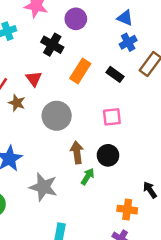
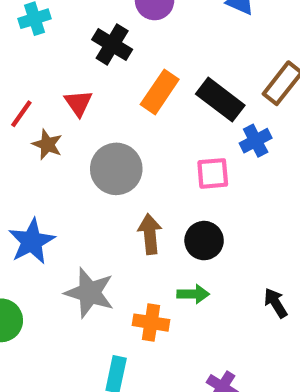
blue cross: (128, 42) -> (256, 141), moved
black rectangle: (115, 74) -> (220, 100), size x1.5
green arrow: (88, 177) -> (193, 294), moved, turned 56
orange cross: (127, 210) -> (151, 323), moved

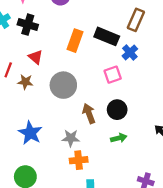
black cross: (112, 44) -> (28, 25), moved
gray star: (90, 293) -> (71, 138), moved, size x0.7
orange cross: (151, 323) -> (79, 160), moved

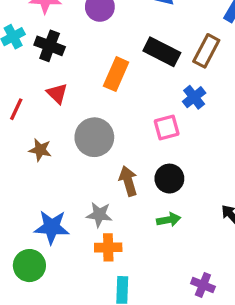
black rectangle: (107, 36) -> (162, 52), moved
brown star: (25, 82) -> (40, 150), moved
blue star: (30, 133) -> (52, 227), moved, turned -30

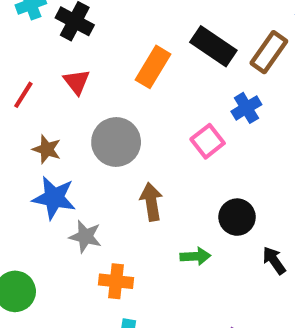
pink square: (167, 127) -> (208, 141), turned -30
black circle: (169, 179) -> (237, 217), moved
gray star: (99, 215) -> (85, 236), moved
blue star: (52, 227) -> (54, 198), moved

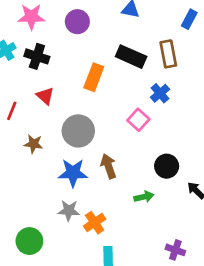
brown rectangle: (269, 52) -> (168, 54), turned -36
blue star: (54, 198) -> (73, 173), moved
gray star: (85, 236) -> (69, 211), moved
orange cross: (116, 281) -> (95, 223), turned -30

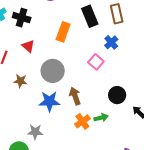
black rectangle: (131, 57) -> (90, 16), turned 45
gray star: (69, 211) -> (35, 132), moved
orange cross: (95, 223) -> (82, 121), moved

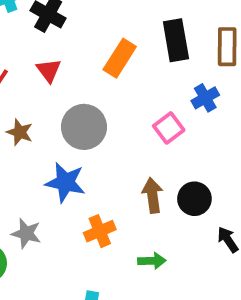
brown arrow: (75, 96) -> (152, 195), moved
green arrow: (101, 118) -> (152, 261), moved
orange cross: (82, 121) -> (100, 231), moved

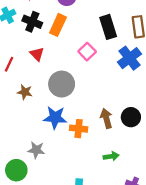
orange rectangle: (120, 58) -> (58, 25), moved
blue cross: (205, 98) -> (130, 58), size x1.5
pink square: (169, 128) -> (87, 52), moved
orange cross: (100, 231) -> (79, 129), moved, turned 36

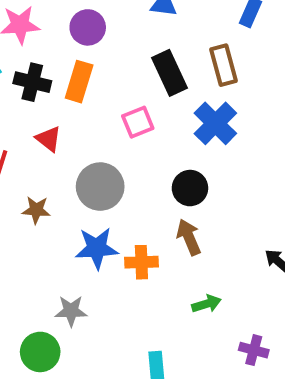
pink square: (87, 52) -> (138, 122), turned 30
black circle: (131, 117) -> (190, 188), moved

